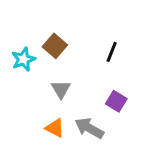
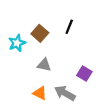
black line: (112, 52) -> (69, 27), moved
gray triangle: (61, 89) -> (44, 65), turned -48

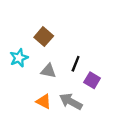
black line: (69, 27) -> (76, 64), moved
cyan star: (17, 43) -> (19, 58), moved

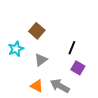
black line: (76, 64) -> (72, 48), moved
gray triangle: (48, 71) -> (41, 60), turned -48

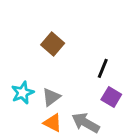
cyan star: (16, 49) -> (23, 93), moved
gray triangle: (41, 60) -> (51, 97), moved

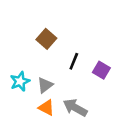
black line: (103, 68) -> (74, 61), moved
purple square: (111, 97) -> (101, 70), moved

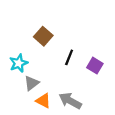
cyan star: (20, 81) -> (19, 63), moved
gray triangle: (45, 85) -> (32, 83), moved

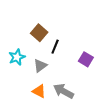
black line: (69, 57) -> (55, 47), moved
gray triangle: (32, 83) -> (40, 66), moved

